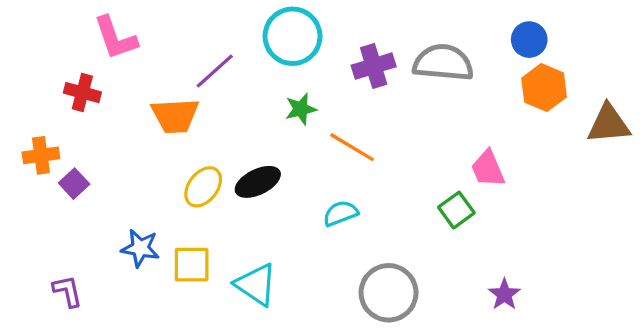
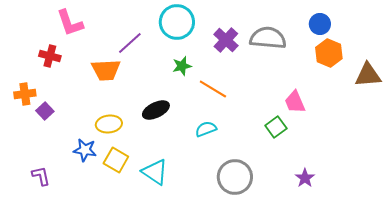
purple cross: (374, 66) -> (226, 40), turned -30
yellow ellipse: (203, 187) -> (109, 124), moved, turned 45
yellow square: (192, 265) -> (116, 160), turned 30

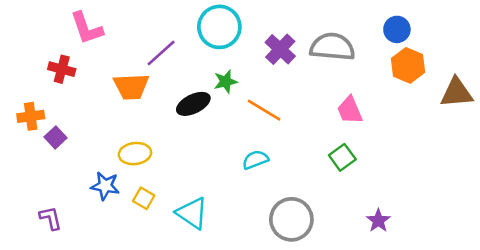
pink trapezoid: (295, 102) -> (350, 110), moved
black ellipse: (156, 110) -> (193, 104), moved
yellow square: (116, 160) -> (144, 198), size x0.7

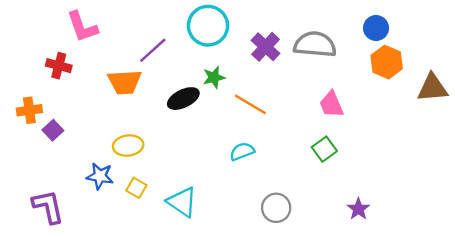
purple L-shape: (51, 218) -> (48, 207), size x1.5
gray circle: (291, 219) -> (276, 208), size x0.7

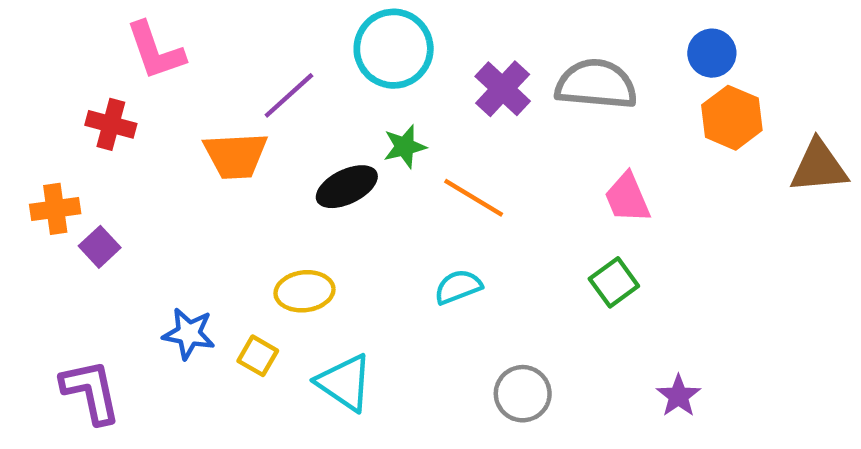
yellow ellipse: (128, 146) -> (305, 291), moved

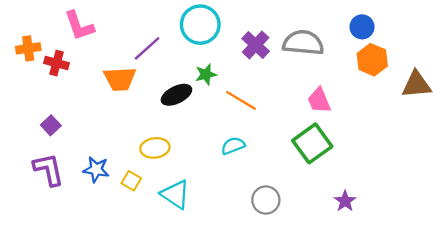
orange cross: (55, 209) -> (28, 48), moved
green square: (614, 282) -> (312, 143), size x1.6
purple L-shape: (91, 391) -> (49, 169), moved

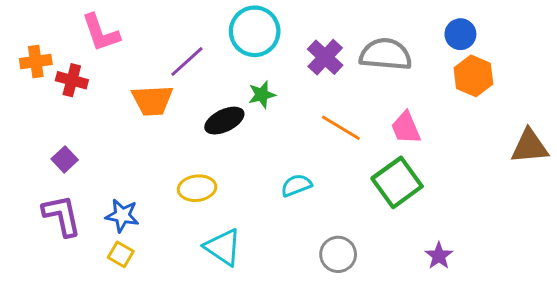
brown triangle: (416, 85) -> (530, 146), moved
orange line: (241, 100) -> (341, 128), moved
yellow square: (131, 181) -> (121, 254), moved

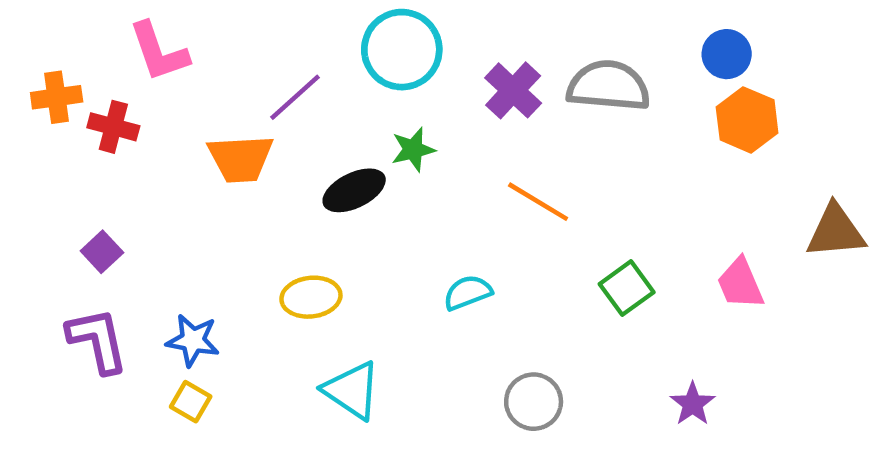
pink trapezoid: (406, 128) -> (740, 284), moved
green square: (397, 182) -> (627, 288), size x0.7

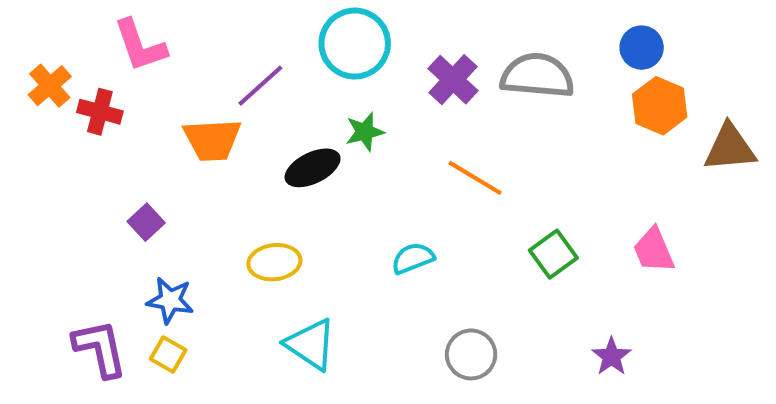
orange cross: (57, 97) -> (50, 86), turned -33
brown triangle: (836, 231) -> (730, 148), moved
purple square: (102, 252) -> (146, 222), moved
purple L-shape: (97, 340) -> (100, 348), moved

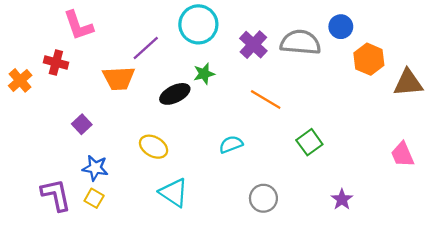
blue circle: (642, 48) -> (341, 27), moved
orange cross: (50, 86) -> (20, 80), moved
pink trapezoid: (654, 250) -> (402, 154), moved
yellow ellipse: (274, 262) -> (154, 147), turned 36

